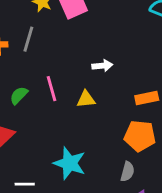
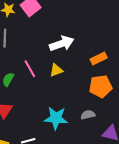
white arrow: (102, 66) -> (62, 44), size x1.6
gray semicircle: (127, 172) -> (88, 115), moved, turned -104

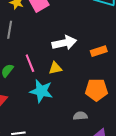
orange rectangle: (99, 58) -> (99, 51), moved
cyan star: (56, 118) -> (41, 91), moved

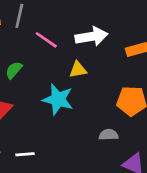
pink line: (30, 63) -> (46, 40), moved, turned -36

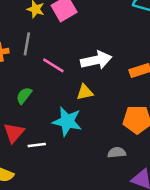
white line: (25, 154) -> (37, 145), moved

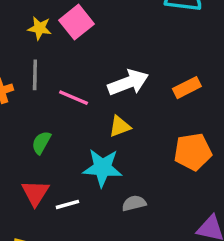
gray semicircle: (117, 153) -> (134, 203), moved

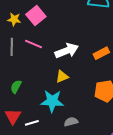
pink line: (74, 98) -> (34, 44), moved

